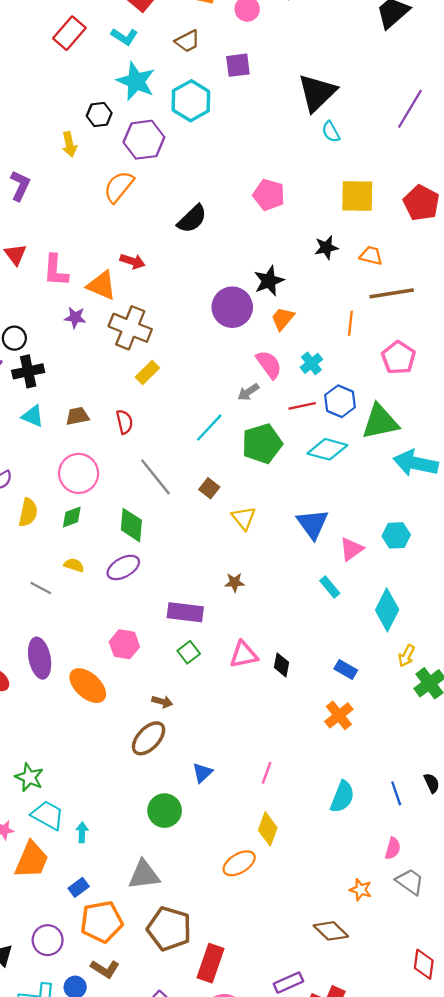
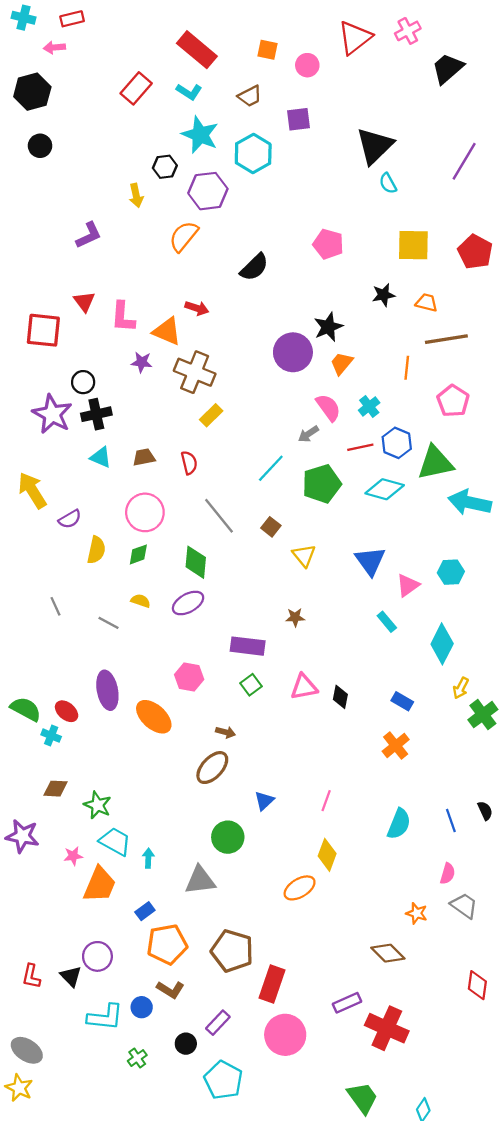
purple L-shape: (20, 186) -> (89, 235), turned 40
gray triangle: (144, 875) -> (200, 880), moved
purple circle: (48, 940) -> (97, 956), moved

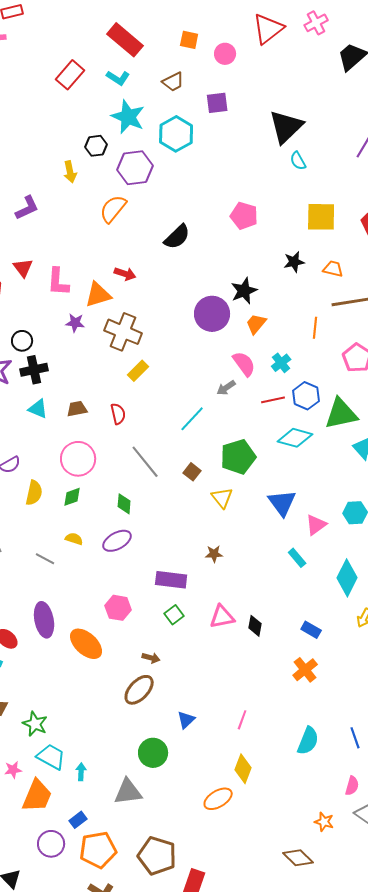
orange triangle: (167, 331) -> (98, 295), turned -40
green pentagon: (322, 484) -> (238, 457), moved
green diamond: (196, 562) -> (124, 504), size x0.7
purple circle: (97, 956) -> (51, 844), moved

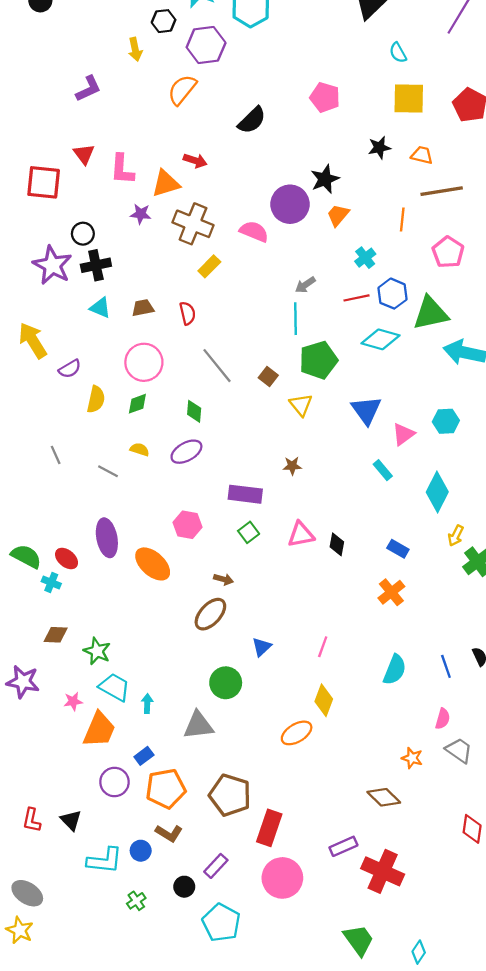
cyan semicircle: (298, 161) -> (398, 53), moved
pink semicircle: (244, 364) -> (254, 231), moved, turned -32
cyan line: (192, 419) -> (295, 319), moved, turned -44

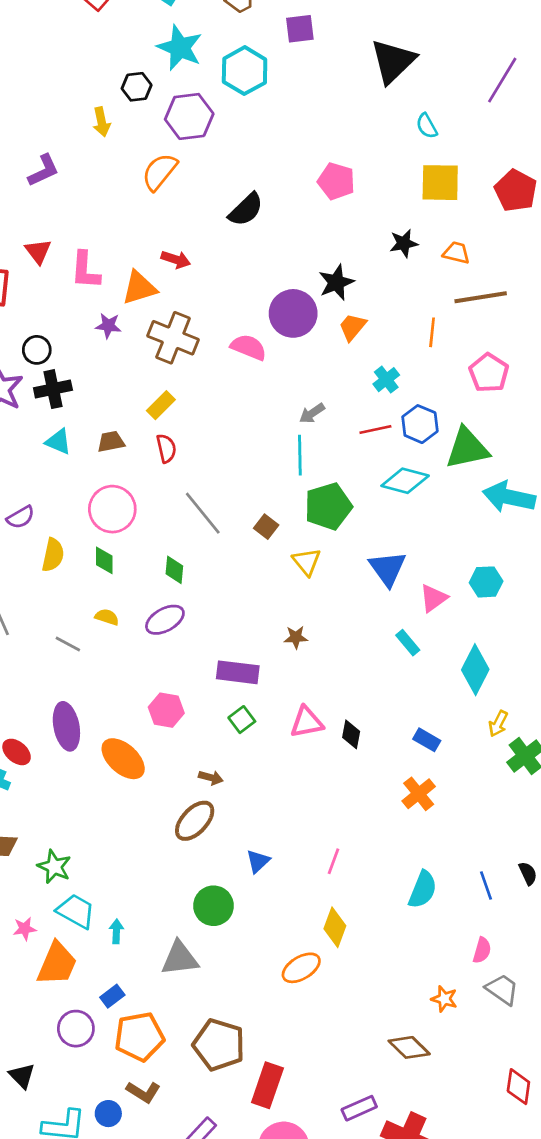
yellow rectangle: (209, 266) -> (161, 405), moved
green diamond: (137, 404) -> (104, 560), turned -70

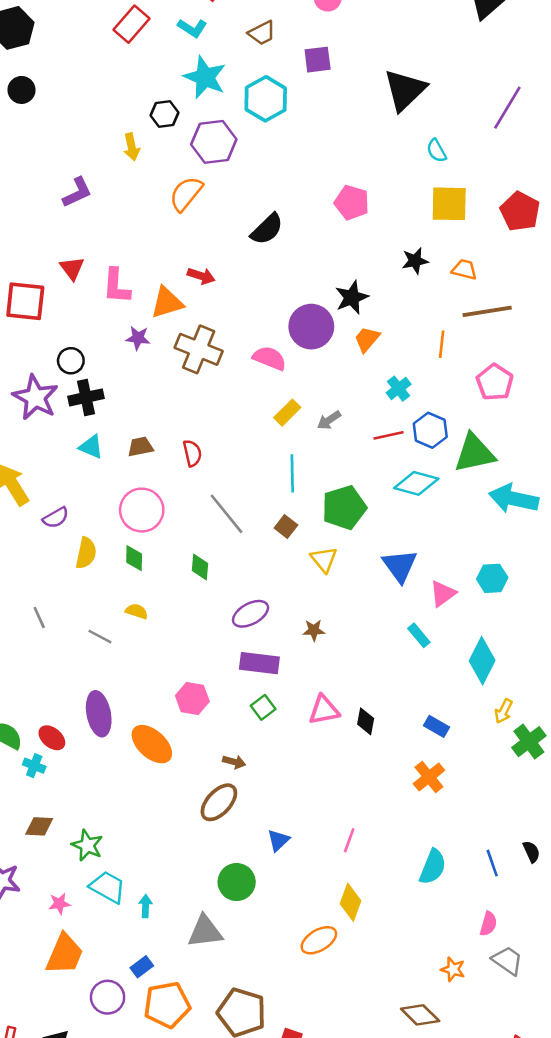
yellow rectangle: (161, 405) -> (287, 413), moved
cyan line: (300, 455) -> (292, 473), moved
purple ellipse: (165, 620) -> (251, 614), moved
orange trapezoid: (57, 964) -> (65, 954), moved

